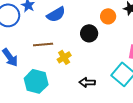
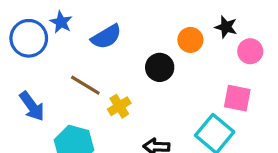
brown line: (43, 44) -> (85, 85), turned 36

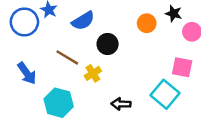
black circle: (160, 67) -> (108, 44), moved

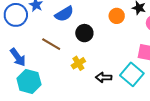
yellow cross: (93, 73) -> (78, 63), moved
cyan hexagon: (59, 103) -> (29, 81), moved
black arrow: (121, 104) -> (104, 77), moved

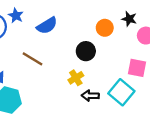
black circle: (84, 33) -> (86, 51), moved
yellow cross: (78, 63) -> (76, 78), moved

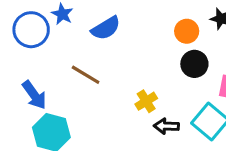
black circle: (86, 51) -> (194, 64), moved

